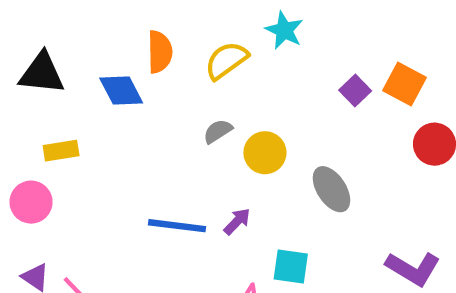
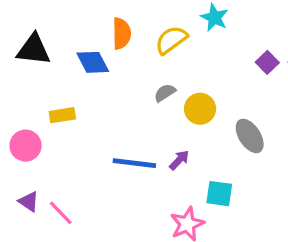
yellow rectangle: (61, 151) -> (62, 115), moved

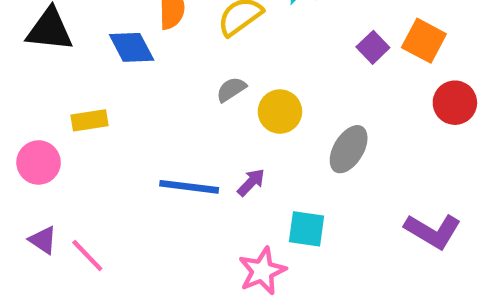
gray ellipse: (250, 136) -> (349, 149), turned 64

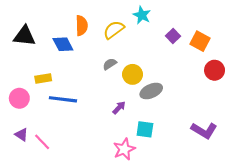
purple square: (373, 47) -> (173, 36), moved
gray ellipse: (349, 149) -> (151, 91), moved, turned 35
blue line: (189, 187) -> (63, 99), moved

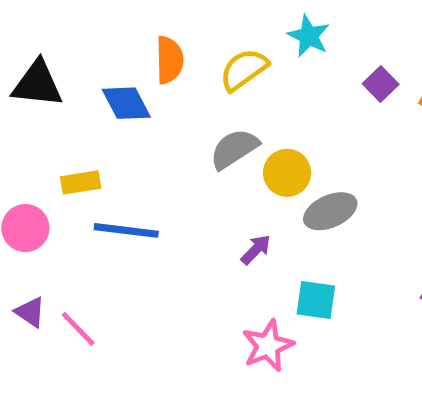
gray semicircle: (110, 64) -> (234, 149), size x1.5

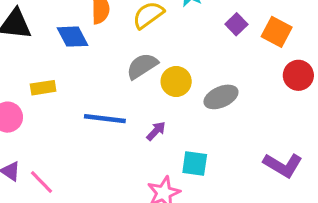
gray ellipse: (330, 211) -> (221, 97), moved
blue line: (126, 230) -> (105, 119), moved

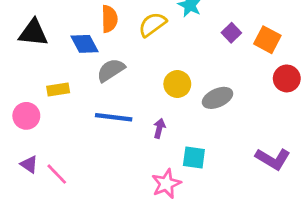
gray semicircle: (142, 66) -> (111, 70), moved
purple arrow: (156, 131) -> (159, 128), turned -30

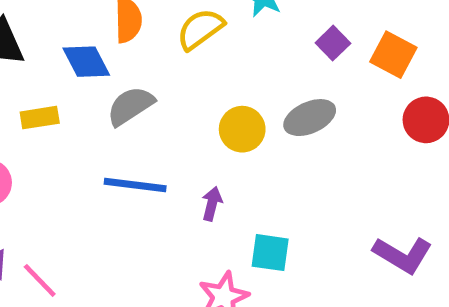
yellow rectangle: (58, 90) -> (40, 118), moved
gray ellipse: (217, 98) -> (310, 118), moved

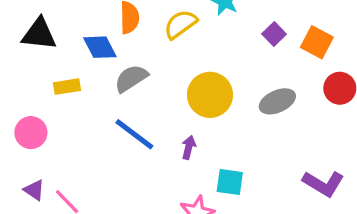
gray ellipse: (310, 118) -> (277, 101), moved
yellow circle: (242, 129) -> (210, 95), size x1.4
blue line: (135, 185) -> (134, 134), turned 30

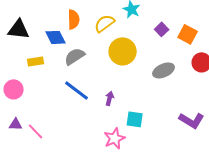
yellow circle: (210, 95) -> (123, 51), moved
purple triangle: (34, 190) -> (16, 124), turned -32

